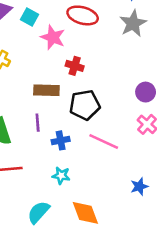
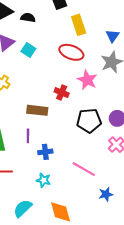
pink star: (53, 37) -> (87, 80), moved
black pentagon: (85, 105) -> (89, 121), moved
pink line: (104, 142) -> (84, 169), moved

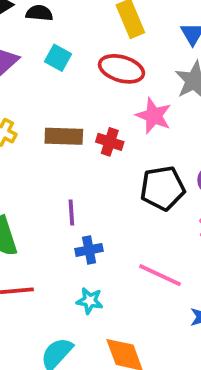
cyan square: (28, 50) -> (58, 58), moved
brown rectangle: (37, 110) -> (64, 136), moved
purple line: (28, 136) -> (71, 213), moved

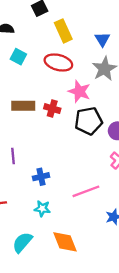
black pentagon: (163, 188) -> (88, 121), moved
purple line: (71, 213) -> (13, 156), moved
pink line: (160, 275) -> (86, 191), turned -44

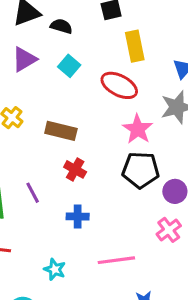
red cross: (52, 109) -> (75, 169), moved
purple line: (13, 156) -> (33, 193), turned -35
blue cross: (41, 177) -> (78, 217), moved

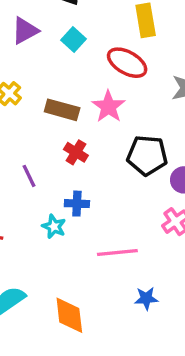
pink star: (138, 129) -> (108, 107), moved
cyan star: (55, 269) -> (54, 227), moved

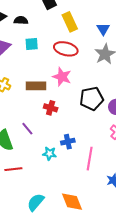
cyan square: (73, 40) -> (32, 44), turned -32
blue cross: (77, 204) -> (68, 142), moved
pink line: (117, 253) -> (90, 159), turned -60

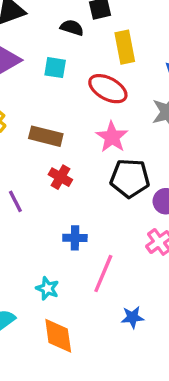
black semicircle: (21, 20) -> (72, 28), moved
pink star: (62, 77) -> (112, 137), moved
cyan star: (49, 154) -> (47, 288), moved

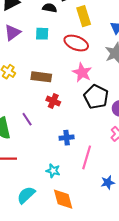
black pentagon: (130, 178) -> (96, 97), turned 30

